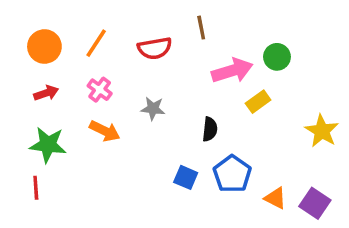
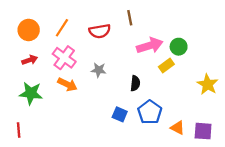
green circle: (277, 57) -> (179, 47), moved
pink cross: (100, 90) -> (64, 58), size x1.5
red line: (36, 188) -> (19, 130), moved
purple square: (315, 203) -> (203, 131), turned -30

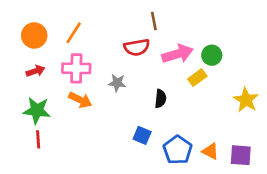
red semicircle: (100, 31) -> (137, 47), moved
pink cross: (64, 58) -> (76, 68), turned -35
blue pentagon: (150, 112) -> (178, 150), moved
red line: (19, 130) -> (38, 139), moved

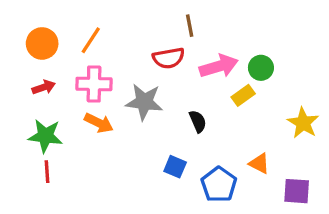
gray star: (117, 83) -> (144, 102), size x1.6
black semicircle: (160, 99) -> (198, 121), turned -30
orange triangle: (210, 151) -> (259, 163), moved

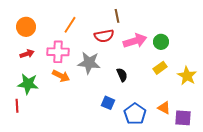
orange line: (91, 40) -> (70, 25), moved
yellow rectangle: (243, 95) -> (160, 68), moved
orange triangle: (259, 163) -> (164, 108), moved
red line: (47, 172) -> (17, 106), moved

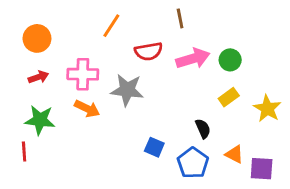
brown line: (117, 16) -> (180, 18), moved
orange line: (70, 25) -> (111, 26), moved
black semicircle: (122, 75) -> (203, 129), moved

